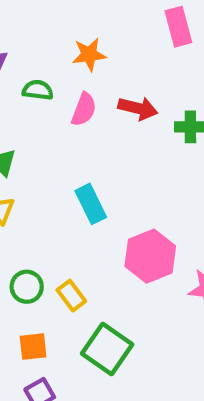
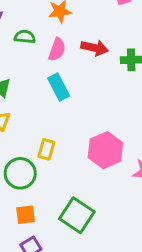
cyan rectangle: (91, 204) -> (59, 87), moved
green circle: (27, 287) -> (20, 173), size x1.4
yellow rectangle: (71, 296) -> (46, 149), moved, turned 54

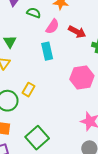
pink hexagon: (105, 150) -> (82, 77), moved

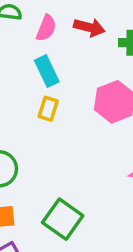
yellow rectangle: (29, 90) -> (48, 109), moved

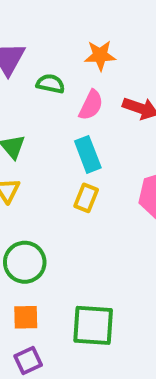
green square: (63, 219) -> (93, 325), turned -36

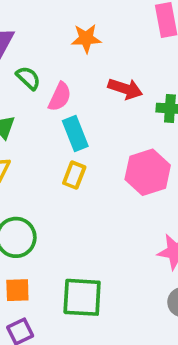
green semicircle: (50, 84) -> (28, 78), moved, turned 32
pink semicircle: (91, 105) -> (60, 97), moved

